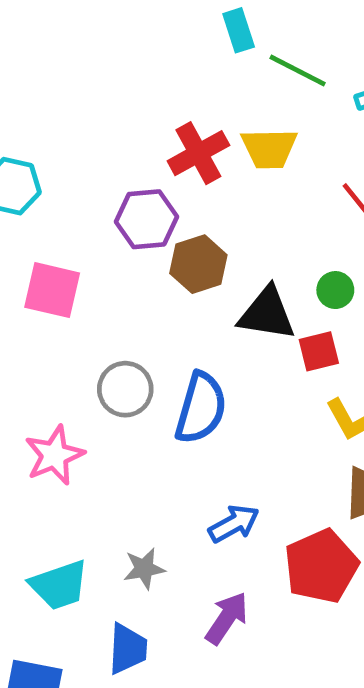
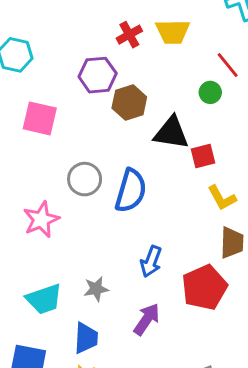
red cross: (198, 153) -> (129, 35), size x0.7
green circle: (335, 290) -> (210, 92), moved
blue arrow: (234, 524) -> (151, 261), turned 140

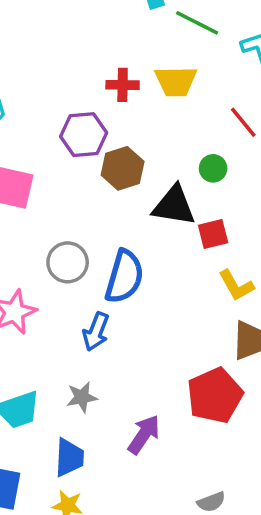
red cross: (129, 35) -> (123, 85), turned 30
green circle: (210, 92) -> (213, 168), moved
blue arrow: (151, 261) -> (96, 332), moved

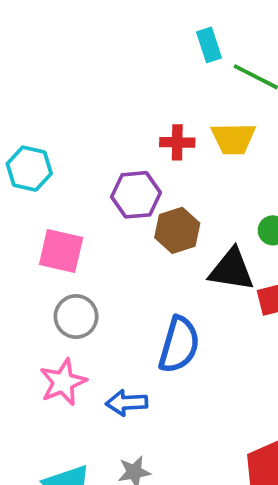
gray circle: (68, 262) -> (76, 317), moved
blue arrow: (96, 332) -> (127, 403), moved, turned 66

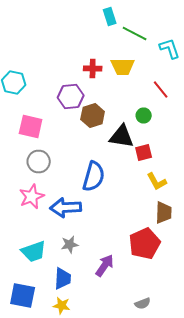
blue arrow: (127, 403) -> (66, 208), size x1.4

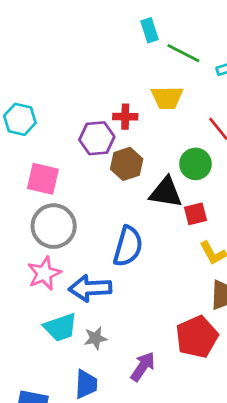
red cross: (93, 68) -> (125, 117), moved
green circle: (144, 116) -> (195, 164), size x1.5
gray circle: (39, 162) -> (54, 226), size x1.4
cyan trapezoid: (34, 252) -> (60, 327), moved

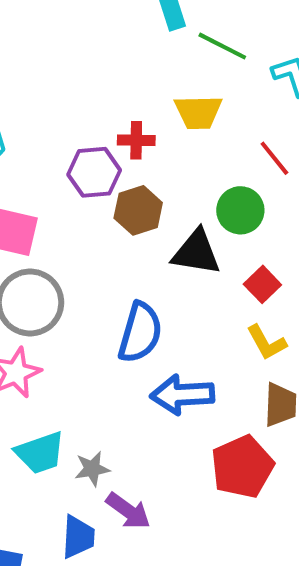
red square: (195, 214) -> (262, 284), moved, turned -30
blue arrow: (90, 288) -> (182, 395), moved
purple arrow: (143, 367) -> (128, 511), moved, turned 92

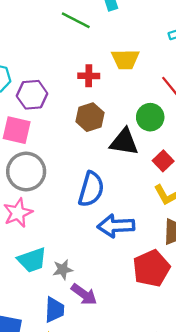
green line: (222, 46) -> (76, 20), moved
purple hexagon: (94, 172) -> (32, 95), moved

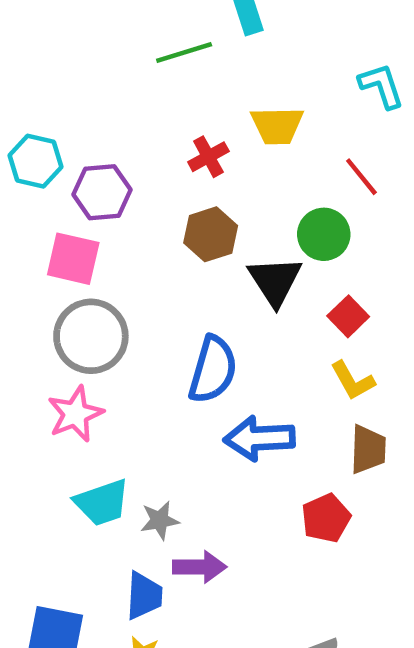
green line: (76, 20) -> (184, 52), turned -44
red cross: (89, 76) -> (208, 157), turned -30
black triangle: (124, 142) -> (275, 281), turned 48
red pentagon: (151, 268) -> (326, 518), size x0.7
purple arrow: (84, 294) -> (200, 567), turned -36

